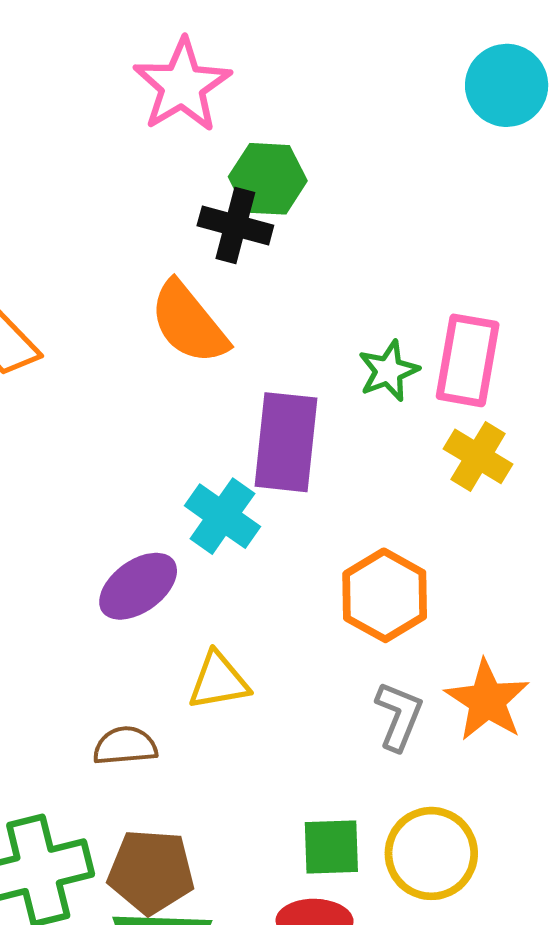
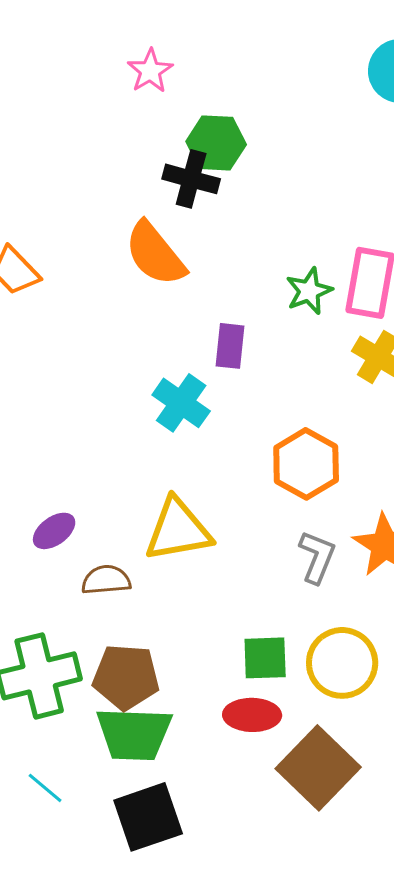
pink star: (182, 85) -> (150, 71), size x0.6
purple rectangle: (286, 442) -> (230, 346), size x0.6
purple ellipse: (138, 586) -> (54, 531), moved, size x0.7
yellow triangle: (219, 681) -> (178, 530), size x1.4

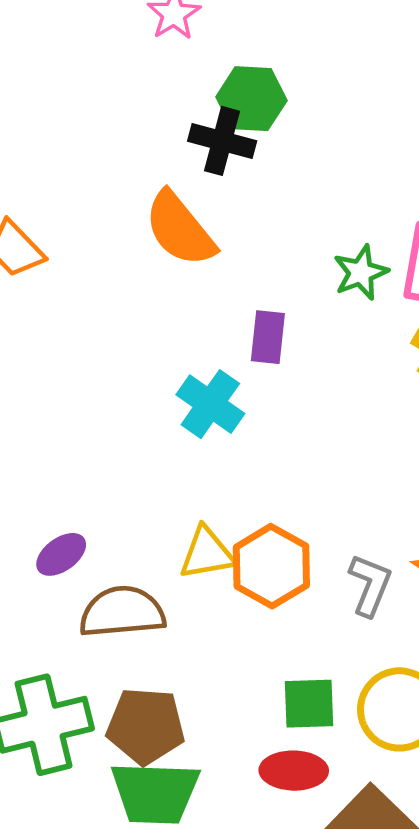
orange hexagon: (306, 464) -> (271, 566), moved
yellow triangle: (178, 530) -> (207, 553), size x0.7
brown semicircle: (106, 580) -> (122, 612), size x1.5

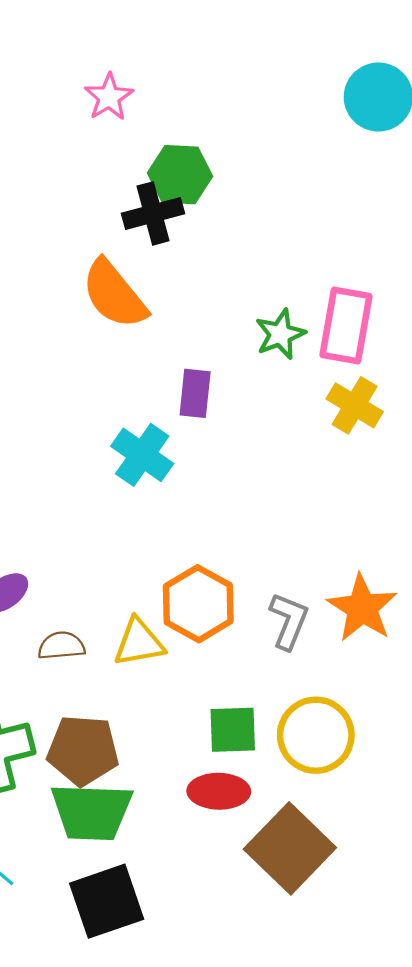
black cross: (222, 141) -> (153, 213), turned -30
yellow triangle: (207, 553) -> (139, 642), moved
brown semicircle: (122, 612) -> (61, 646), size x0.6

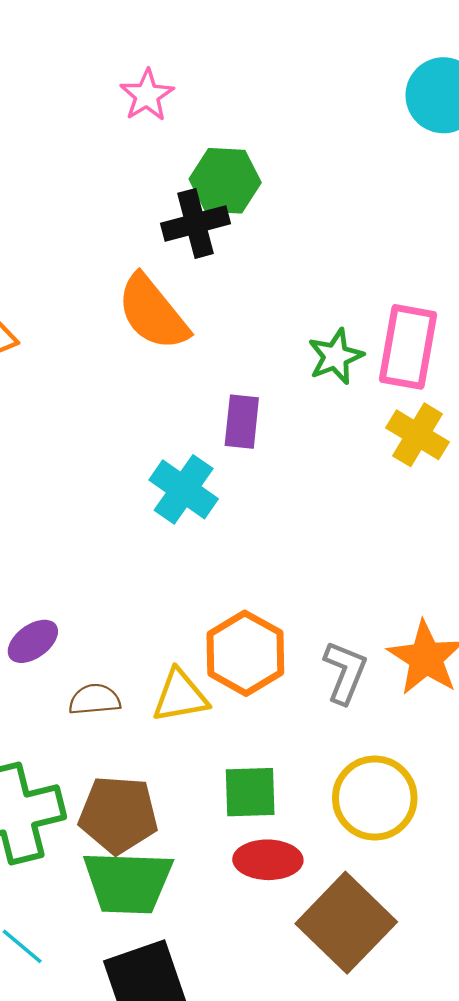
green square: (233, 730) -> (250, 792), moved

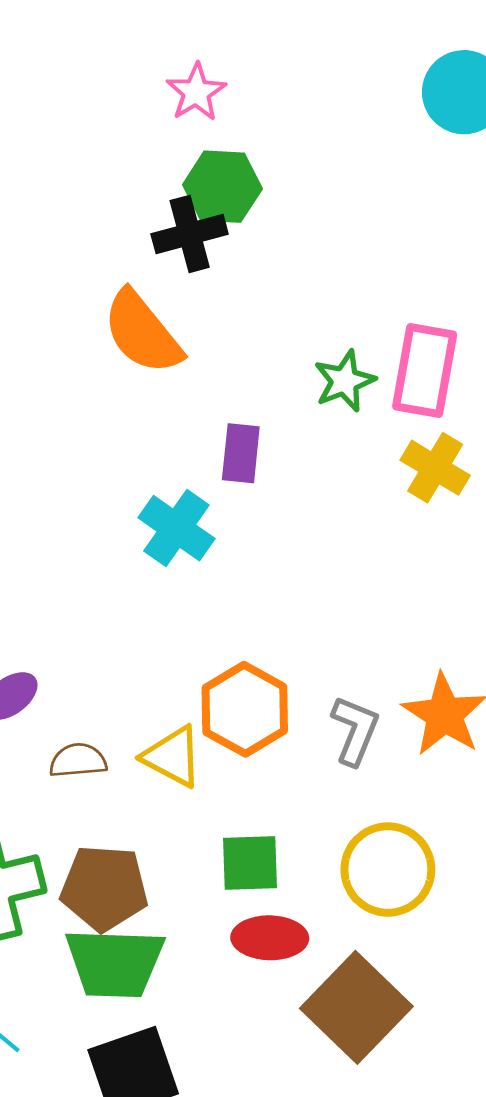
pink star: (147, 95) -> (196, 92), moved
yellow triangle: (180, 696) -> (173, 757), turned 38

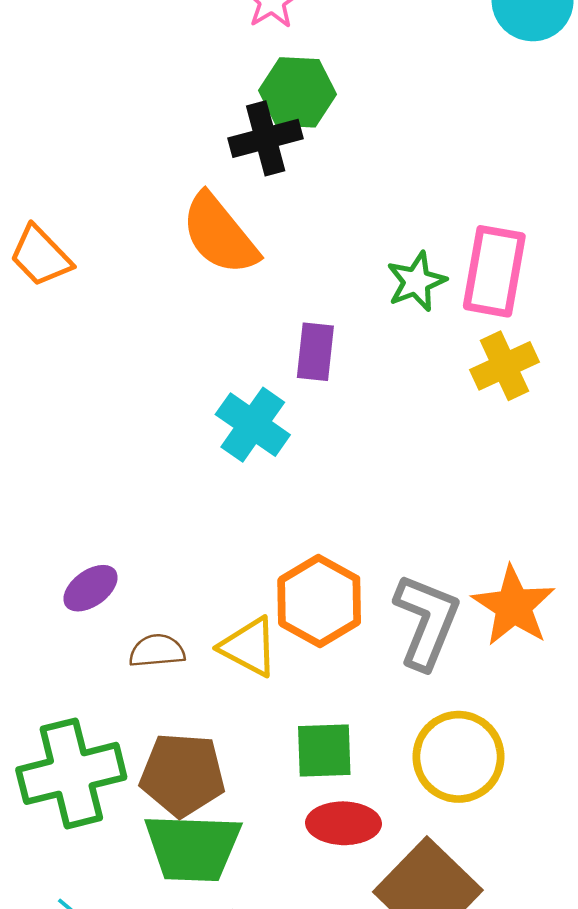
yellow cross: (435, 468) -> (505, 366), turned 34
gray L-shape: (355, 730) -> (427, 621), size x1.4

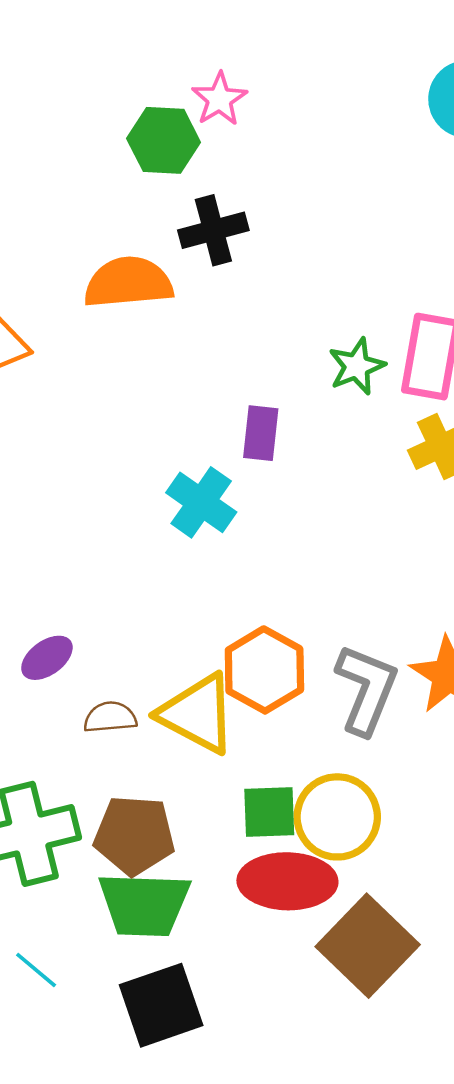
green hexagon: (297, 92) -> (164, 140), moved
orange semicircle: (220, 234) -> (128, 282), moved, turned 124
yellow triangle: (249, 647) -> (198, 714), size x1.4
yellow circle: (459, 757) -> (337, 817), moved
red ellipse: (343, 823) -> (287, 881), size x1.4

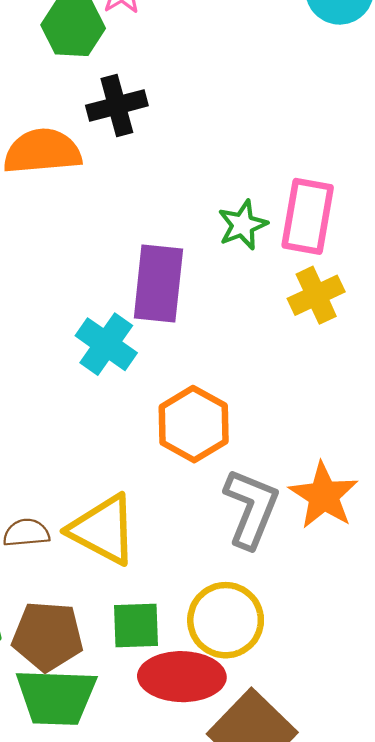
purple rectangle: (261, 433) -> (158, 283), size x1.6
orange hexagon: (264, 670) -> (194, 424), moved
green square: (269, 812) -> (136, 625), moved

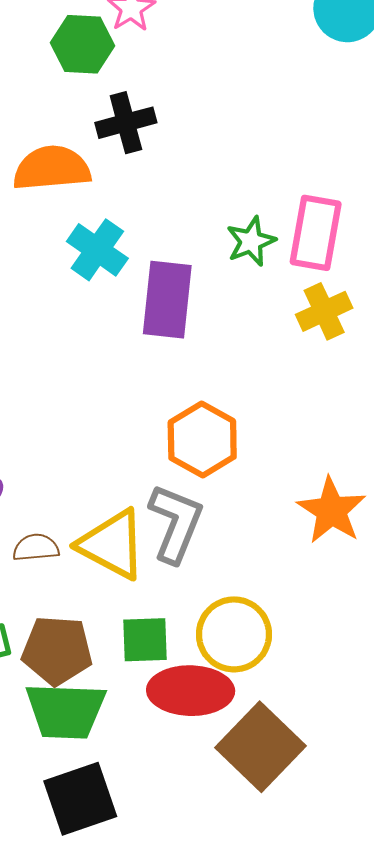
cyan cross: (106, 344) -> (97, 250), moved
gray L-shape: (251, 508) -> (176, 523), moved

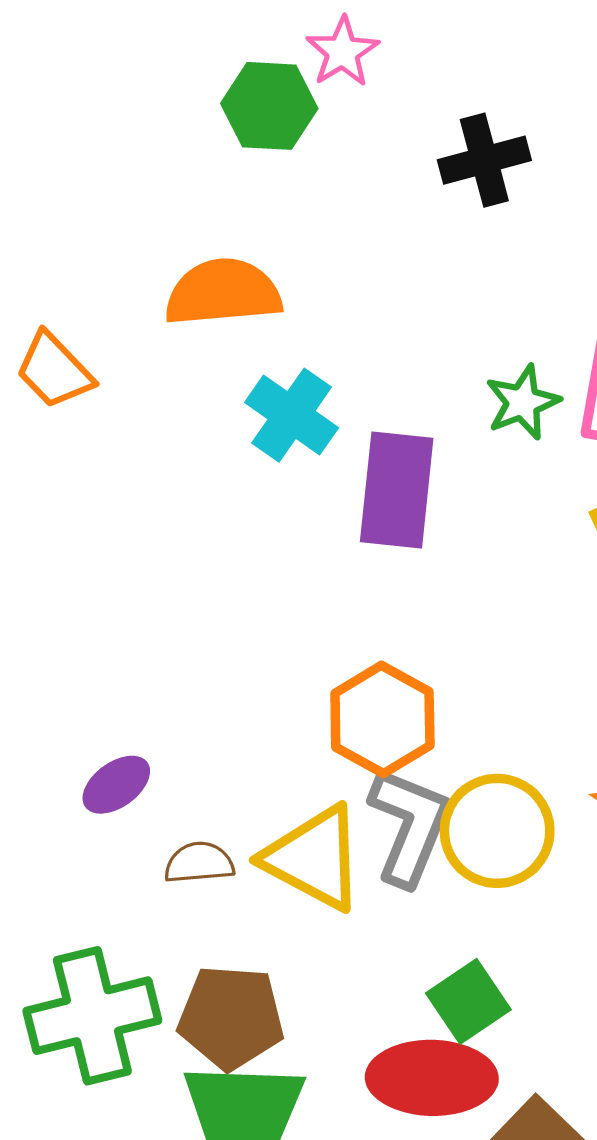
black cross: (126, 123) -> (484, 160), moved
orange hexagon: (202, 439) -> (382, 719), moved
yellow circle: (234, 634) -> (497, 831), moved
green square: (145, 640) -> (468, 1001), moved, turned -32

